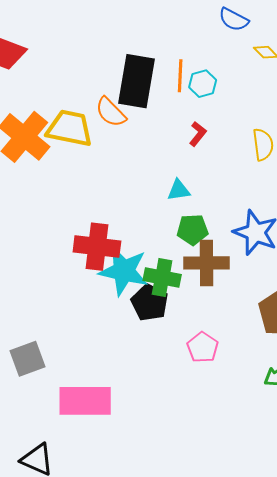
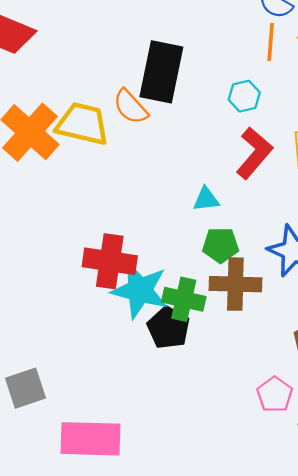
orange line: (180, 76) -> (271, 42), moved
cyan hexagon: (203, 84) -> (244, 96), moved
red L-shape: (198, 134) -> (254, 153), moved, size x1.8
pink pentagon: (203, 347) -> (275, 395), moved

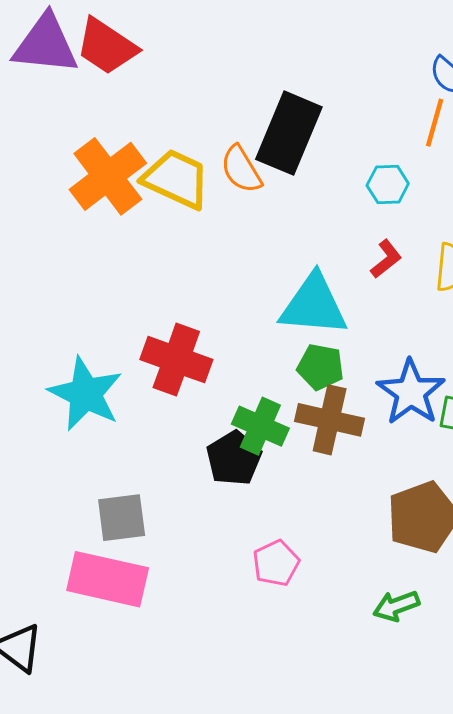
red L-shape: (254, 153) -> (386, 259), size x0.6
cyan triangle: (206, 199) -> (314, 305), size x2.0
cyan star: (140, 290) -> (85, 394), moved
gray square: (26, 388) -> (122, 518), moved
pink pentagon: (275, 395) -> (276, 563), moved

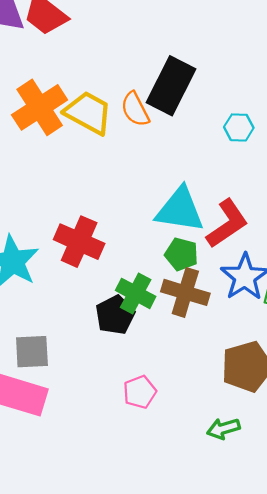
red L-shape: (386, 259) -> (227, 224), moved, size x1.8

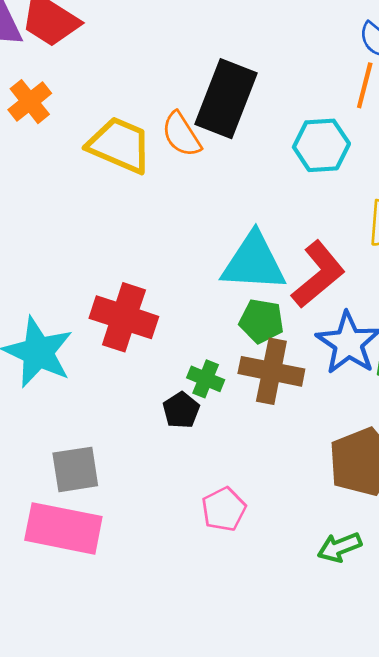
orange cross: (40, 107) -> (30, 102), moved, size x0.6
cyan hexagon: (239, 127) -> (321, 145), size x1.4
green cross: (136, 293) -> (206, 379), size x0.7
black pentagon: (115, 315) -> (181, 410), size x0.7

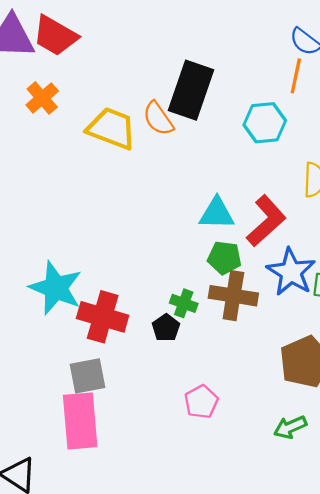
cyan triangle: (254, 262) -> (217, 213), size x0.7
red cross: (124, 317) -> (103, 317), moved
pink rectangle: (63, 528) -> (80, 421), turned 76

